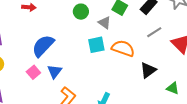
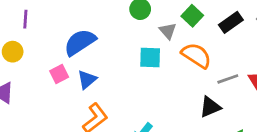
gray line: (154, 32) -> (228, 79), moved
orange semicircle: (123, 48) -> (196, 55), moved

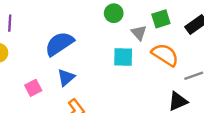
green square: (192, 16) -> (161, 19), turned 30
pink square: (59, 74) -> (33, 88), moved

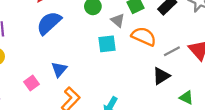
blue semicircle: (59, 44) -> (49, 23), moved

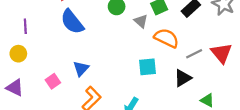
blue semicircle: (49, 23) -> (72, 22), turned -88
cyan square: (107, 44) -> (148, 67), moved

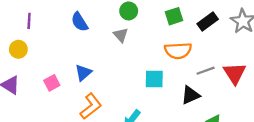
gray triangle: (141, 21) -> (121, 35), moved
blue semicircle: (72, 22) -> (80, 22), size x0.7
orange semicircle: (166, 38) -> (178, 51), turned 145

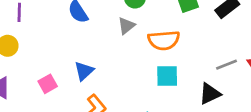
gray triangle: (121, 35) -> (126, 26), turned 35
orange semicircle: (178, 51) -> (164, 40), moved

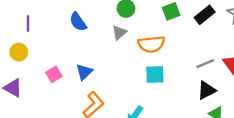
pink square: (48, 84) -> (54, 74), moved
black triangle: (210, 94) -> (207, 90), moved

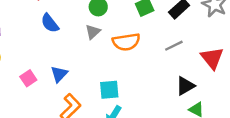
gray line: (205, 64) -> (174, 46), moved
cyan square: (155, 74) -> (109, 90), moved

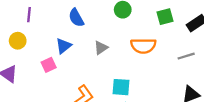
gray triangle: (93, 32) -> (101, 48), moved
blue triangle: (59, 74) -> (63, 46), moved

